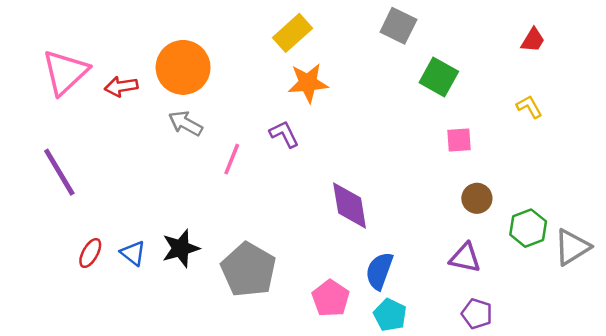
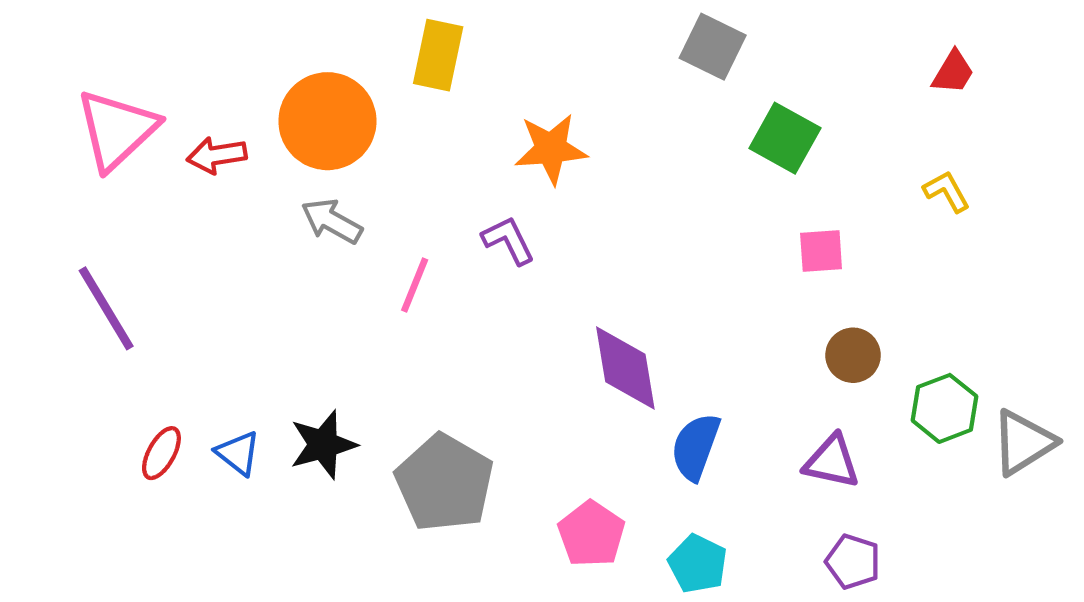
yellow rectangle: (292, 33) -> (438, 55), moved, turned -36
blue semicircle: (379, 271) -> (696, 447), moved

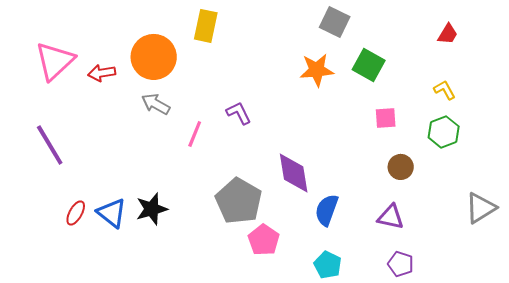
orange star: (551, 149) -> (317, 70), moved
green hexagon: (945, 408) -> (444, 132), moved
blue triangle: (238, 453) -> (112, 213), size x1.4
gray pentagon: (444, 483) -> (239, 201), moved
pink pentagon: (591, 534) -> (264, 240), moved

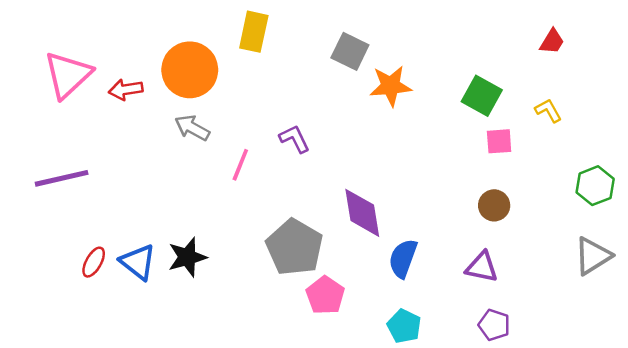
gray square: (335, 22) -> (350, 51), moved
green square: (369, 65) -> (482, 96), moved
pink square: (386, 118) -> (499, 141), moved
green hexagon: (444, 132) -> (595, 186), moved
purple line: (50, 145) -> (62, 178), turned -72

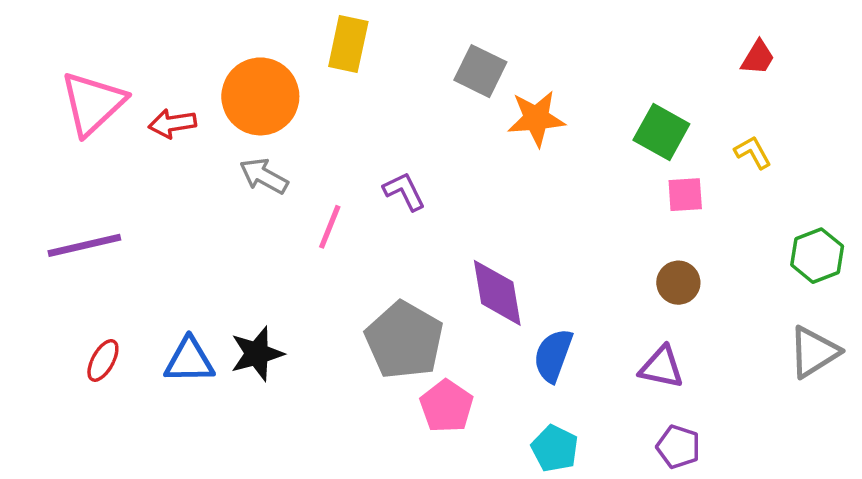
red ellipse: (94, 262) -> (103, 360), moved
blue triangle: (138, 262) -> (189, 360), turned -39

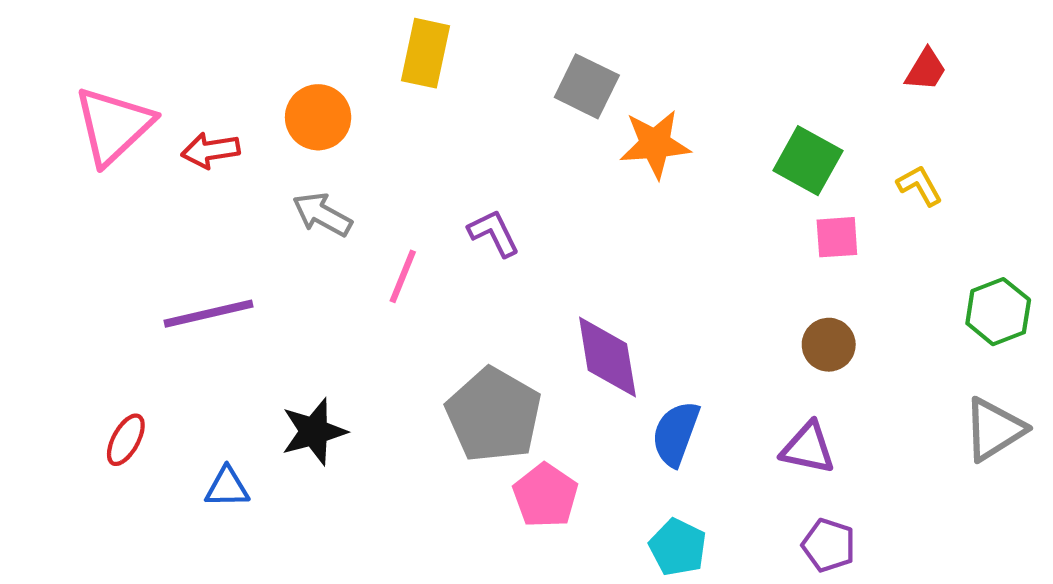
orange circle: (260, 96) -> (318, 117), size x0.7
purple line: (84, 245) -> (209, 314), moved
blue triangle: (189, 360) -> (227, 487), moved, size x0.7

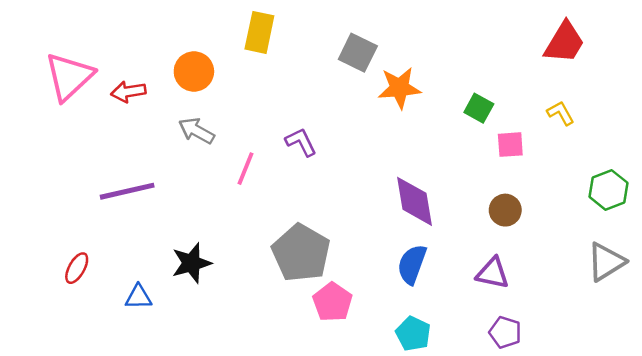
red trapezoid: (926, 70) -> (564, 42), size x1.6
green square: (808, 161) -> (479, 108), moved, size x0.7
purple diamond: (607, 357) -> (414, 201), moved

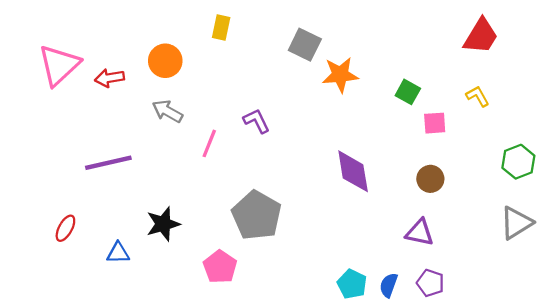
yellow rectangle: (259, 32) -> (221, 28), size x0.7
blue semicircle: (412, 264) -> (389, 285), moved, size x0.7
pink pentagon: (333, 302) -> (220, 267), moved

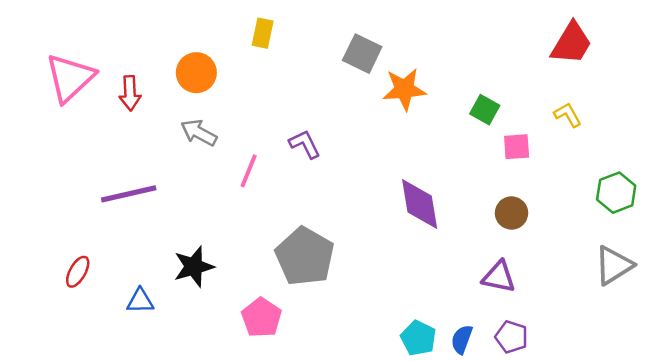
red arrow: (109, 78) -> (130, 93), turned -84

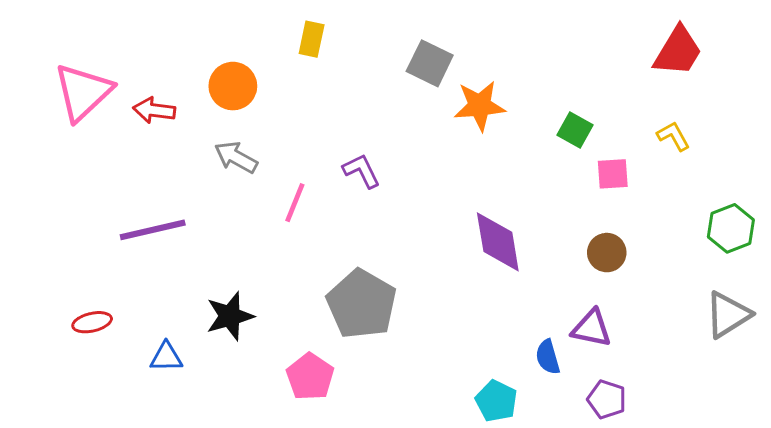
red arrow: (130, 93) -> (154, 110), turned 100
red ellipse: (78, 272) -> (92, 322), turned 48
blue semicircle: (462, 339) -> (548, 357), moved, turned -36

